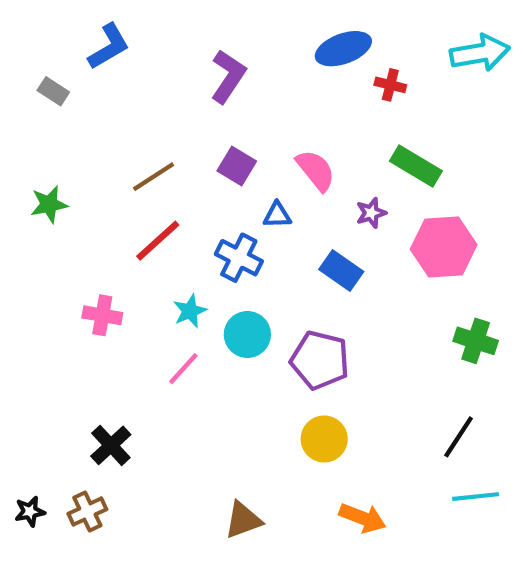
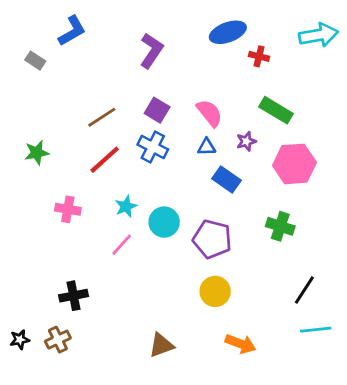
green star: (49, 204) -> (37, 153), moved
blue triangle: (277, 215) -> (207, 147), moved
blue cross: (239, 258) -> (153, 147), moved
green cross: (476, 341) -> (280, 226), moved
black cross: (111, 445) -> (73, 296), turned 32

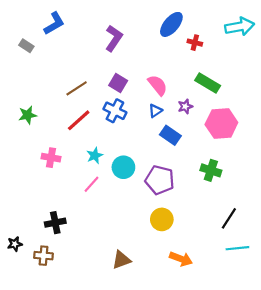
blue ellipse: (228, 32) -> (171, 24), turned -30
blue triangle: (207, 147) -> (155, 111), turned -32
black star: (20, 340) -> (15, 244), moved
brown cross: (58, 340) -> (44, 256), turned 30

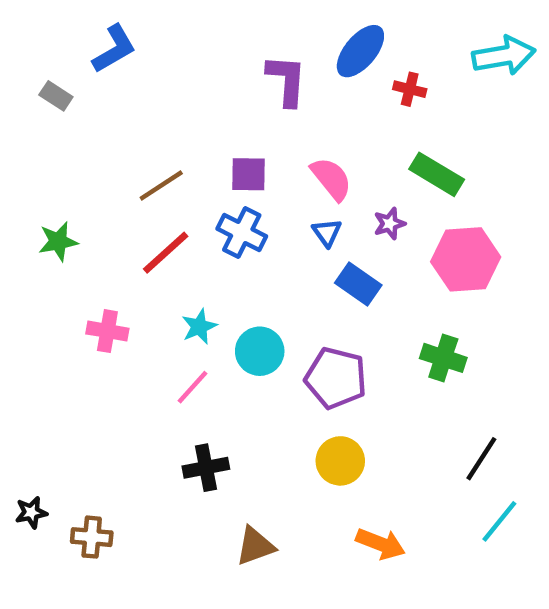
purple L-shape: (114, 38) -> (287, 80), moved, turned -30
purple square: (118, 83) -> (248, 174), turned -30
blue triangle: (155, 111) -> (327, 233), turned -32
black cross: (55, 223) -> (206, 468), moved
cyan line: (237, 248) -> (499, 521), turned -45

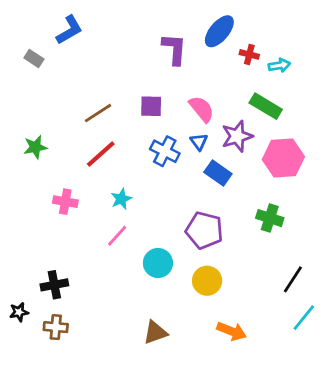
cyan arrow: (504, 56) -> (279, 65), moved, size x0.6
purple star: (390, 224) -> (237, 136), size x1.6
blue cross: (242, 233) -> (165, 151), moved
cyan circle: (260, 351) -> (158, 263), moved
black cross: (206, 468) -> (54, 285), moved

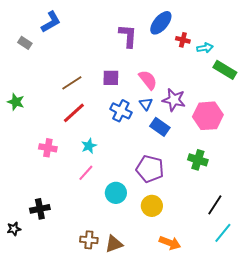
green rectangle: (266, 106) -> (225, 70), moved
purple star: (237, 136) -> (174, 100), turned 30
green star: (35, 147) -> (16, 102), moved, turned 30
brown cross: (56, 327) -> (89, 240), moved

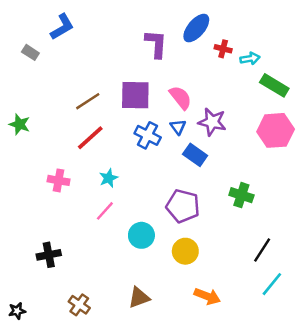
purple square: (111, 78) -> (135, 95), size x1.5
pink hexagon: (208, 116) -> (276, 130), moved
black star: (14, 229) -> (17, 311), moved
brown cross: (89, 240) -> (79, 305), moved, turned 30

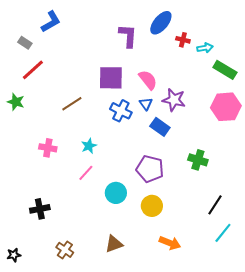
brown line: (88, 101) -> (72, 104), moved
red line: (90, 138) -> (33, 70), moved

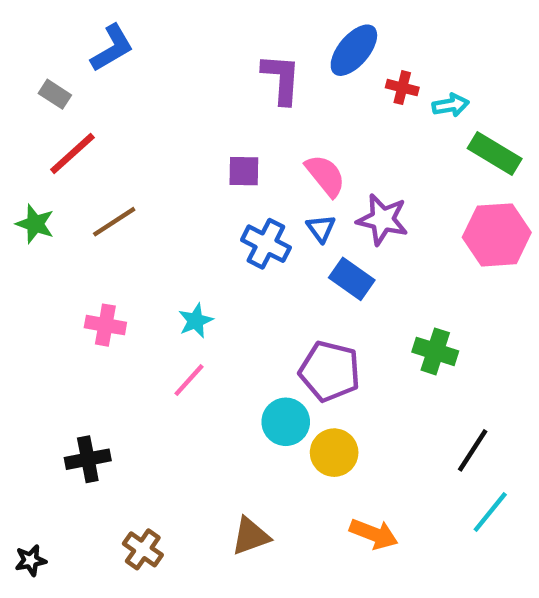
purple square: (111, 78) -> (244, 171), size x0.6
brown line: (72, 104) -> (114, 222), moved
cyan circle: (116, 193) -> (286, 422), moved

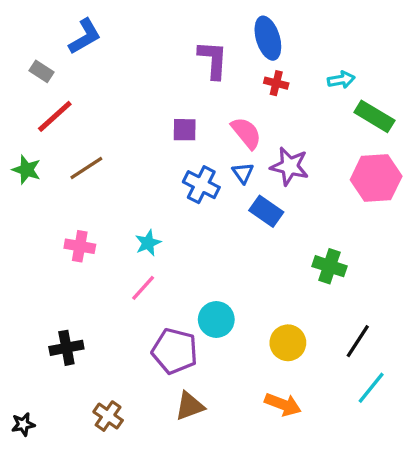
blue ellipse: (354, 50) -> (268, 38), turned -57
red cross: (402, 88) -> (276, 83), moved
purple pentagon: (330, 371) -> (175, 351), moved
yellow circle: (334, 453) -> (288, 343), moved

